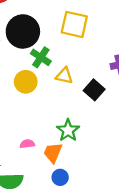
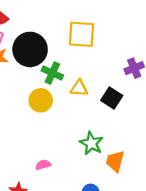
pink semicircle: (27, 144) -> (43, 165), moved
orange trapezoid: (53, 153) -> (115, 161), moved

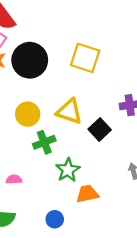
green cross: (52, 73) -> (44, 142), moved, turned 30
yellow triangle: (79, 88) -> (69, 111), size x1.4
orange trapezoid: (115, 161) -> (87, 194), turned 50

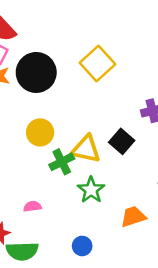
yellow square: (85, 58) -> (97, 64), turned 36
yellow triangle: (69, 111) -> (86, 149), moved
orange trapezoid: (87, 194) -> (133, 217), moved

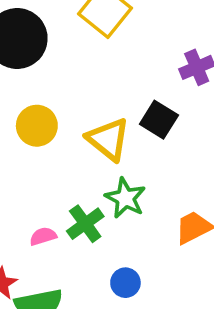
yellow triangle: (86, 149) -> (108, 139), turned 36
green cross: (62, 162) -> (85, 224), moved

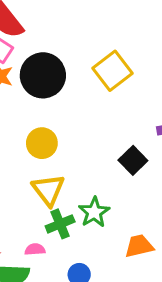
yellow triangle: (108, 139) -> (48, 190), moved
pink semicircle: (43, 236) -> (35, 249), moved

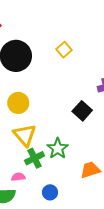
yellow square: (113, 71) -> (64, 50), size x0.6

